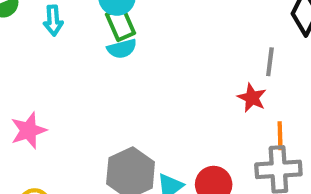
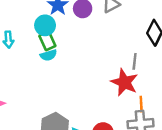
red star: (252, 98) -> (124, 82), size x1.6

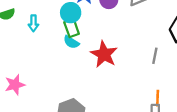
cyan semicircle: (48, 55) -> (71, 42), turned 42
red star: (124, 82) -> (104, 54), moved

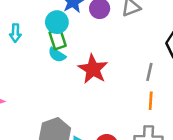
orange line: (158, 98) -> (151, 101), moved

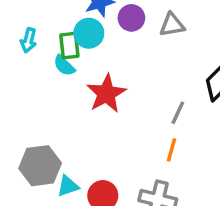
cyan circle: (57, 22) -> (89, 33), moved
cyan arrow: (15, 33) -> (29, 40), moved

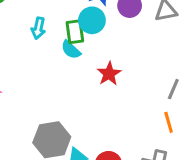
red star: (106, 94) -> (109, 74), size x0.7
orange line: (171, 150) -> (169, 122), turned -30

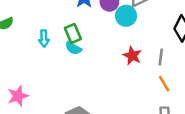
cyan circle: (92, 20) -> (126, 16), moved
red star: (109, 74) -> (132, 56), moved

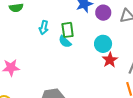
cyan circle: (126, 16) -> (103, 44), moved

